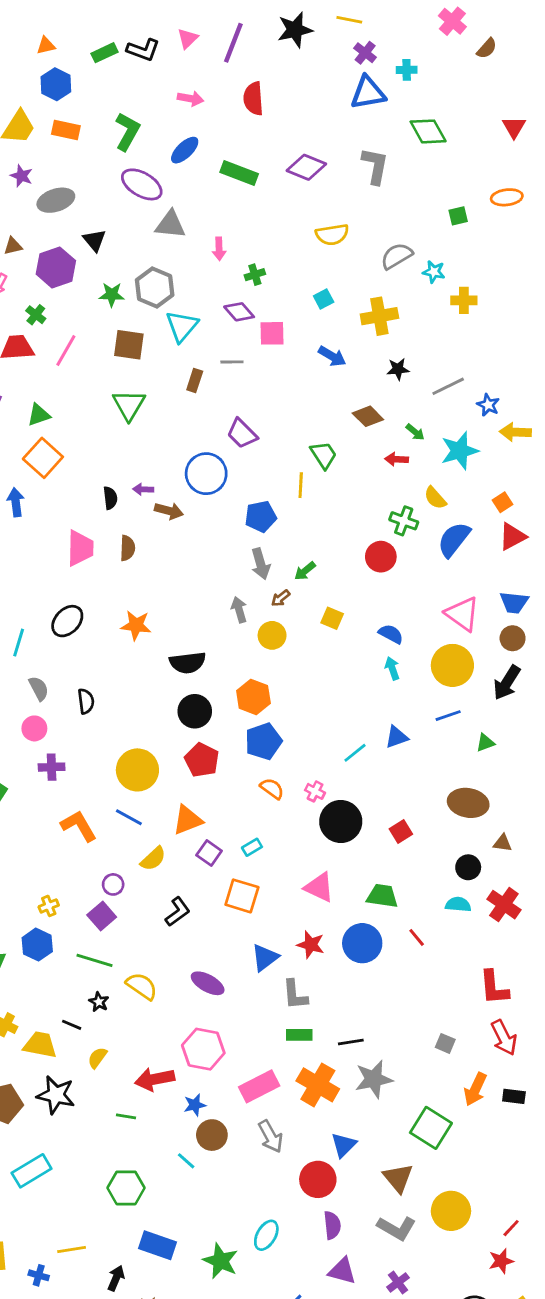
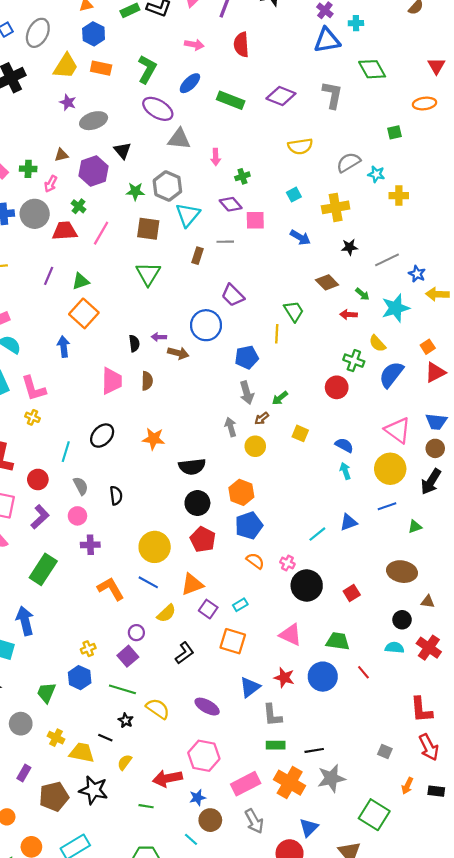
orange ellipse: (507, 197) -> (425, 104), moved
orange arrow: (475, 1089) -> (407, 786), size x0.7

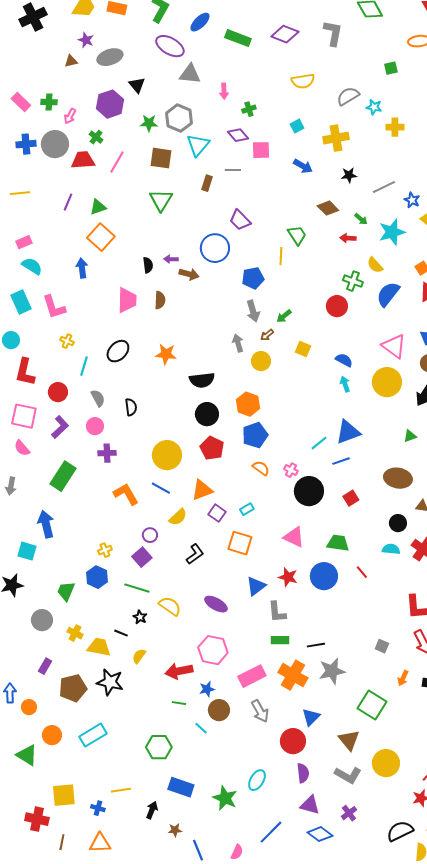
brown triangle: (61, 155) -> (71, 61), moved
yellow cross: (32, 417) -> (67, 341), moved
blue line: (387, 506) -> (341, 461), moved
blue triangle: (348, 522) -> (348, 432), size x1.5
green line: (146, 806) -> (179, 703), moved

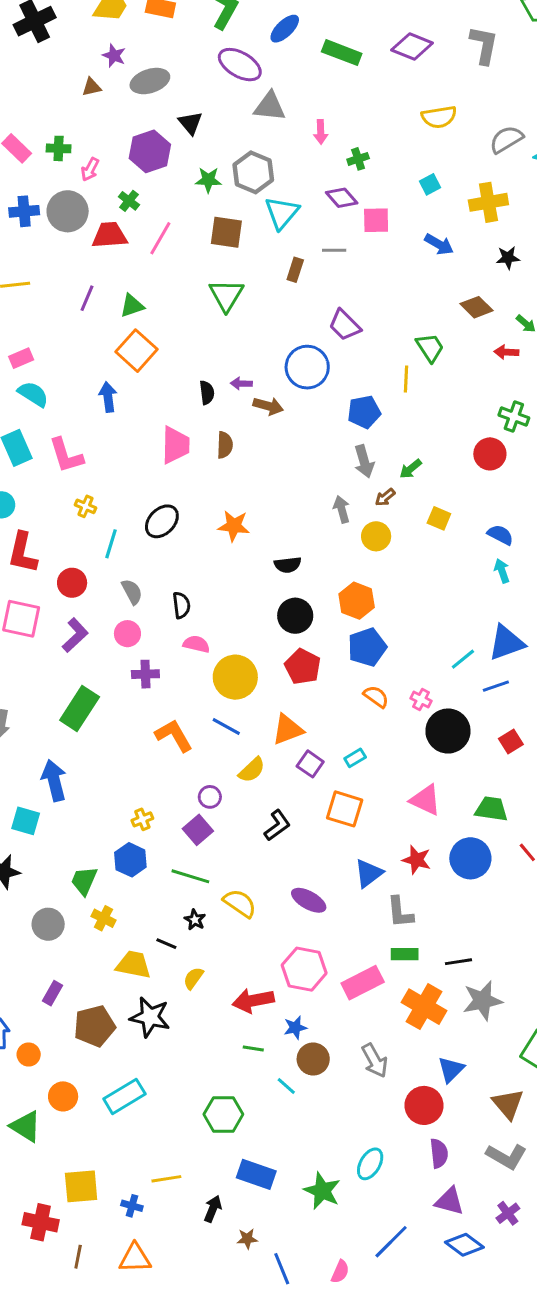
black semicircle: (202, 380) -> (288, 565), size x0.7
pink semicircle: (22, 448) -> (196, 644), moved, turned 144
yellow cross: (75, 633) -> (103, 918), moved
pink rectangle: (252, 676) -> (363, 983), moved

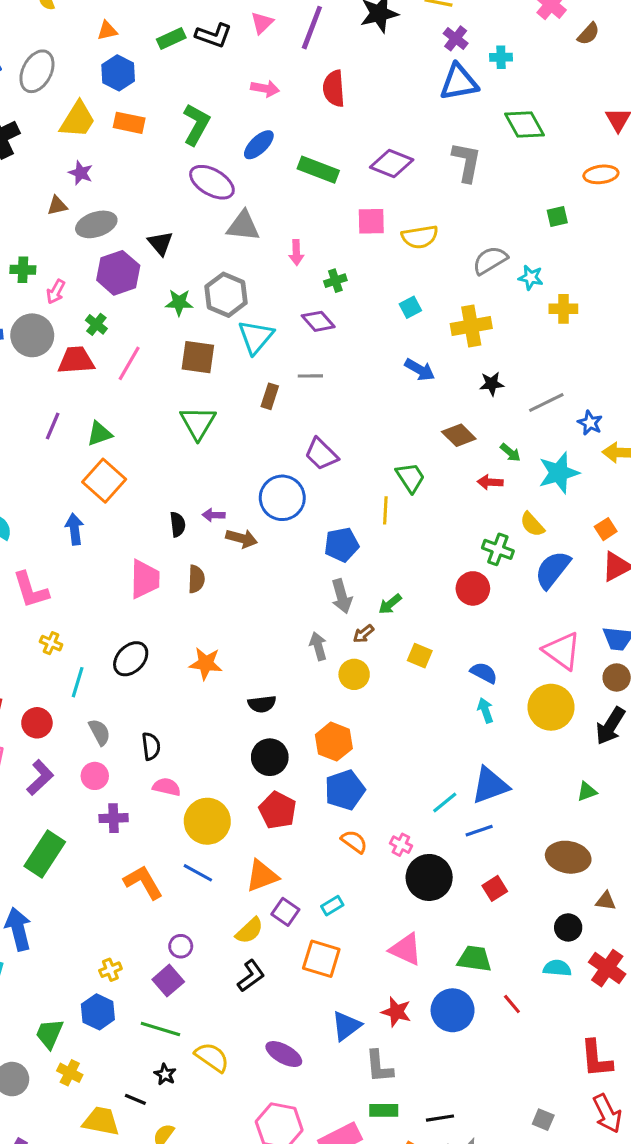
gray ellipse: (150, 81) -> (96, 224), moved
pink square: (376, 220) -> (371, 221), moved
yellow semicircle: (252, 770) -> (249, 931), moved

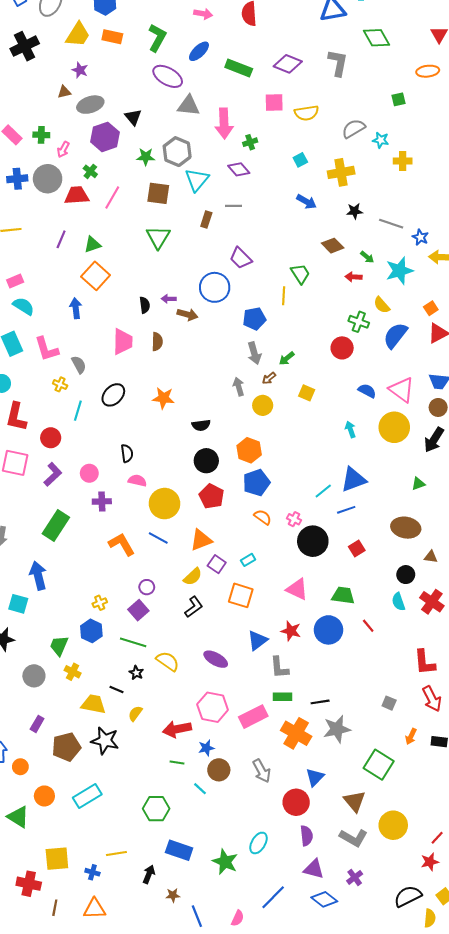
pink arrow: (296, 253) -> (224, 123), size x1.8
gray line: (546, 403) -> (391, 224), turned 45
blue semicircle: (484, 673) -> (367, 391), moved
gray semicircle: (99, 732) -> (79, 365), moved
cyan semicircle: (557, 968) -> (398, 602), turned -114

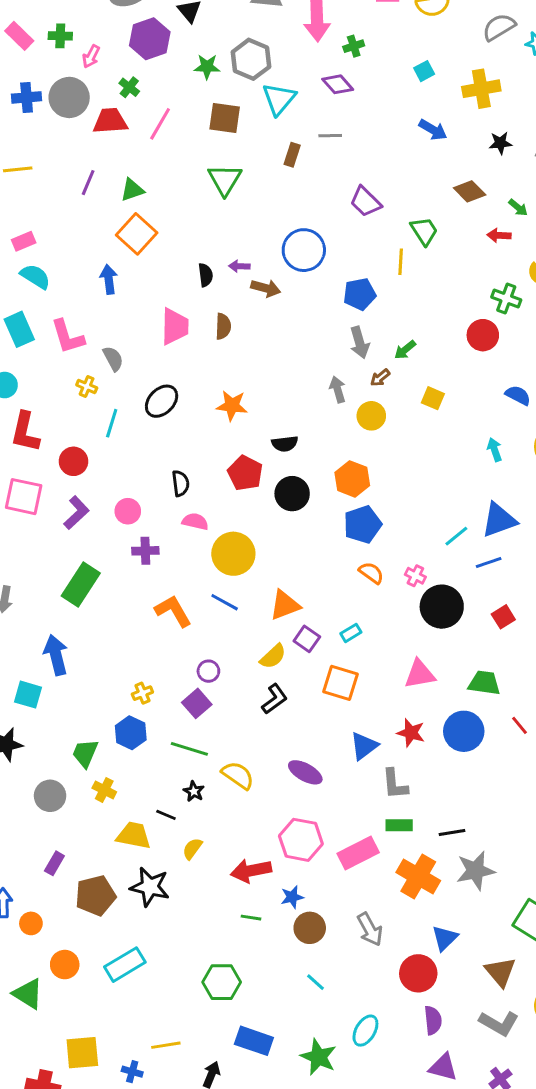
purple trapezoid: (241, 258) -> (365, 202), moved
red pentagon: (211, 496) -> (245, 473), moved
pink triangle: (297, 589) -> (420, 674), turned -35
cyan line: (200, 789) -> (316, 982), moved

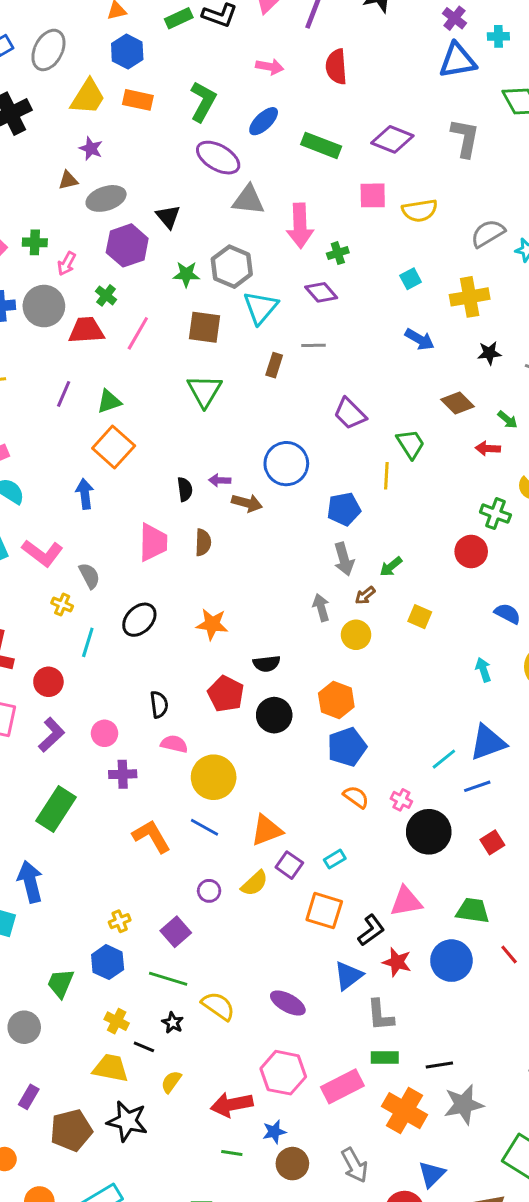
pink L-shape: (68, 337) -> (42, 553), turned -36
purple circle: (208, 671) -> (209, 891), moved
black L-shape: (274, 699) -> (371, 930), moved
yellow cross: (104, 790) -> (117, 1021), moved

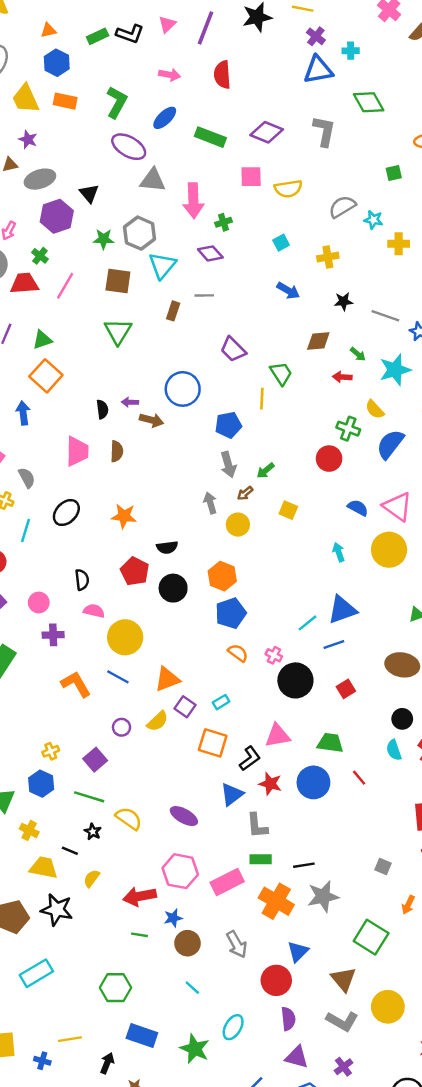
yellow trapezoid: (88, 97) -> (26, 99), turned 124
yellow cross: (470, 297) -> (328, 257), size x0.7
brown diamond: (458, 403) -> (318, 341), turned -50
yellow cross: (117, 1021) -> (29, 830), moved

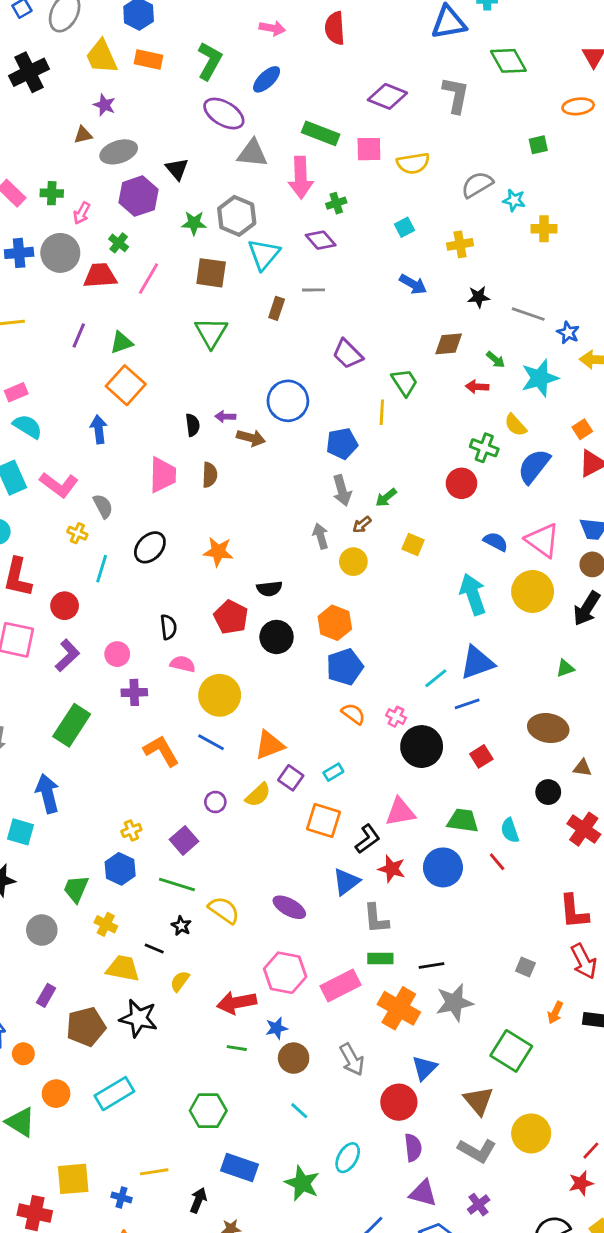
green rectangle: (210, 137) -> (321, 133), moved
cyan arrow: (339, 552) -> (473, 594), size x1.8
cyan semicircle: (394, 750) -> (510, 830), moved

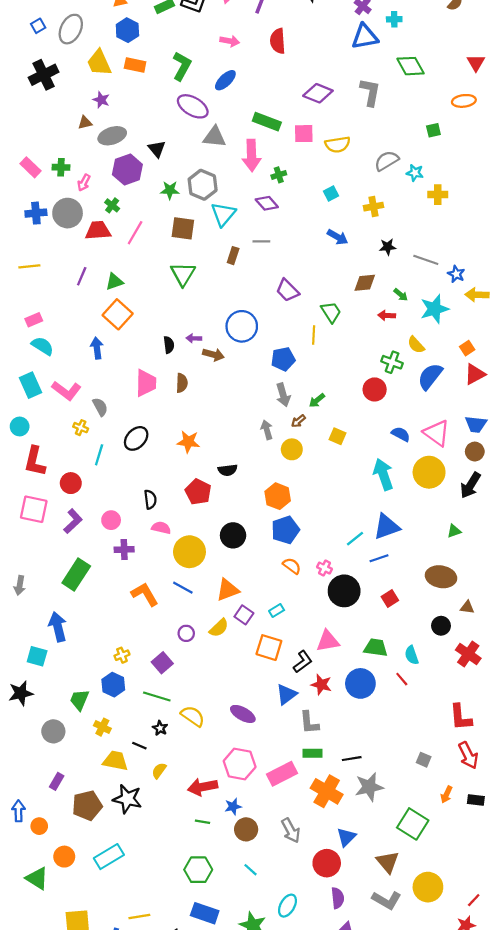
black circle: (277, 637) -> (233, 535), moved
green hexagon: (208, 1111) -> (198, 870), moved

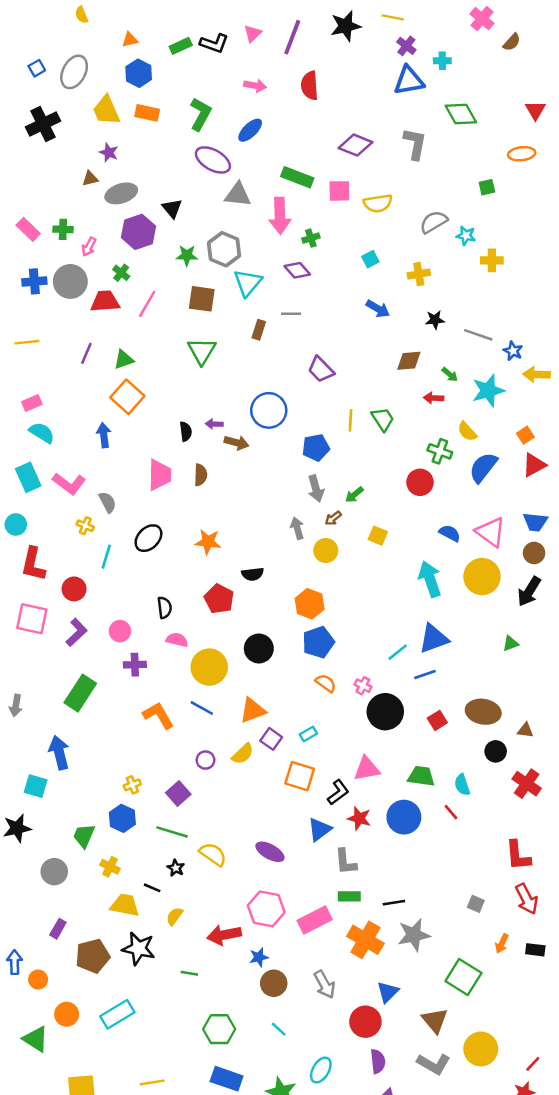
green trapezoid: (331, 312) -> (383, 419), moved
brown ellipse: (441, 577) -> (483, 712), moved
green line: (203, 822) -> (189, 973), moved

